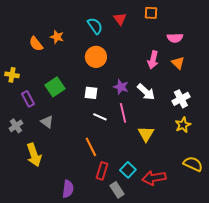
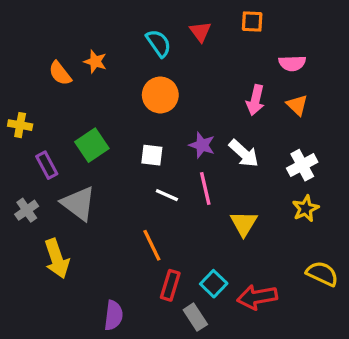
gray triangle: (47, 122) -> (78, 204), size x1.6

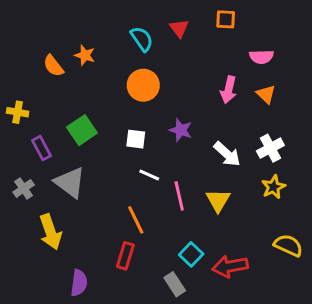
white arrow: (244, 153) -> (227, 154), moved
pink line: (205, 188) -> (179, 196), moved
red rectangle: (170, 285) -> (125, 256), moved
purple semicircle: (114, 315) -> (79, 283), moved

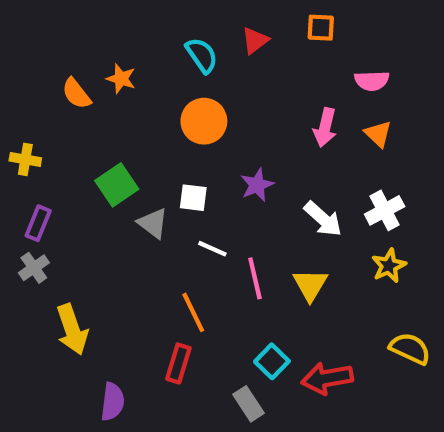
red triangle: (179, 28) -> (255, 40), turned 30
purple star: (181, 130) -> (257, 185), turned 30
purple rectangle: (41, 148) -> (38, 223), moved, turned 50
gray triangle: (70, 182) -> (153, 223), moved, size x0.7

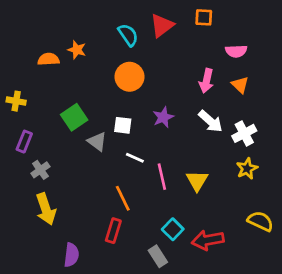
red triangle: (255, 40) -> (162, 25), size x1.4
orange semicircle: (76, 94) -> (49, 59), turned 125
white arrow: (323, 219) -> (210, 121), moved
gray cross: (34, 268) -> (40, 170), moved

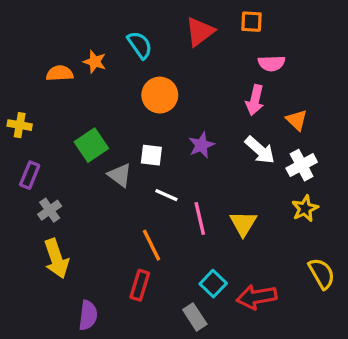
cyan semicircle: (128, 35) -> (140, 45), moved
pink semicircle: (236, 51) -> (272, 63), moved
orange triangle: (240, 85) -> (297, 120), moved
yellow semicircle: (260, 221) -> (322, 274), turned 35

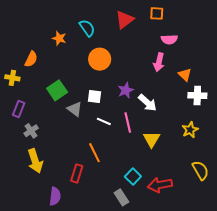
orange semicircle: (60, 73) -> (31, 59), moved, turned 119
white arrow: (260, 150) -> (147, 103), moved
white cross: (302, 165) -> (197, 95), moved, turned 30
pink line: (200, 219) -> (128, 123), moved
red rectangle: (140, 285) -> (77, 173), moved

